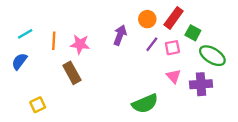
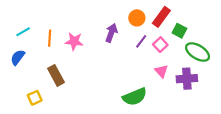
pink square: (172, 48) -> (160, 45), turned -32
brown rectangle: (72, 73) -> (56, 75), moved

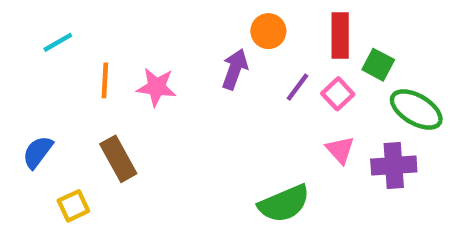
red rectangle: (161, 17) -> (340, 36), turned -36
orange circle: (137, 18) -> (268, 31), moved
cyan line: (23, 32) -> (58, 42), moved
blue semicircle: (18, 57) -> (38, 152), moved

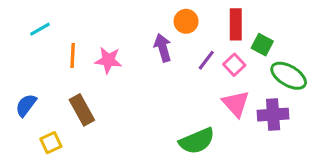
purple arrow: (235, 69) -> (163, 48), turned -36
pink triangle: (340, 150) -> (236, 104), size x1.4

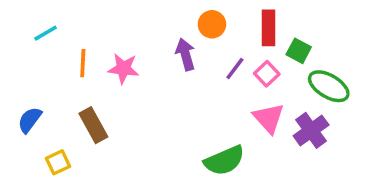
purple cross: (273, 115) -> (311, 130), turned -32

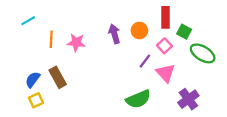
orange circle: (212, 24) -> (139, 31), moved
purple line: (235, 69) -> (145, 61), moved
blue semicircle: (30, 120) -> (33, 80), moved
purple cross: (311, 130) -> (188, 99), moved

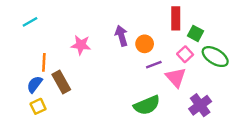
orange circle: (139, 31) -> (145, 44), moved
orange line: (51, 39) -> (44, 62), moved
pink square: (164, 46) -> (185, 54), moved
purple line: (145, 61) -> (154, 65), turned 32

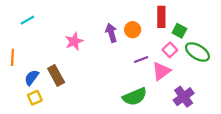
orange circle: (145, 44) -> (133, 30), moved
pink star: (81, 45) -> (74, 41), turned -30
orange line: (44, 62) -> (12, 57), moved
pink triangle: (176, 77) -> (161, 71), turned 36

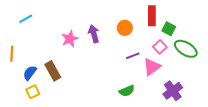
purple arrow: (111, 33) -> (94, 34), moved
green semicircle: (135, 97) -> (127, 91), size x0.7

